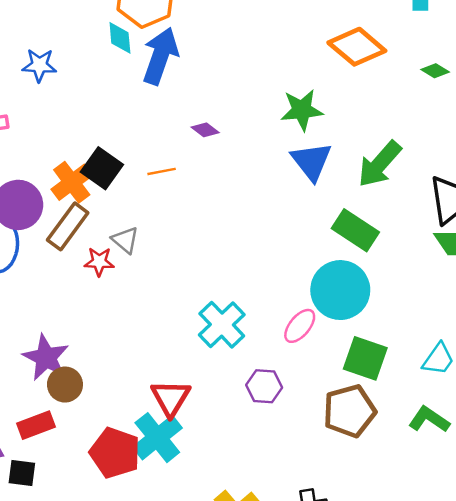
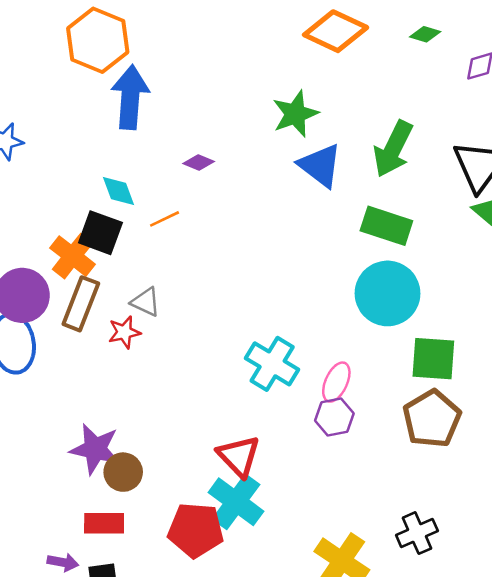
cyan diamond: (120, 38) -> (118, 191), moved
pink ellipse: (300, 326) -> (336, 382), moved
red rectangle: (36, 425) -> (104, 523), turned 36

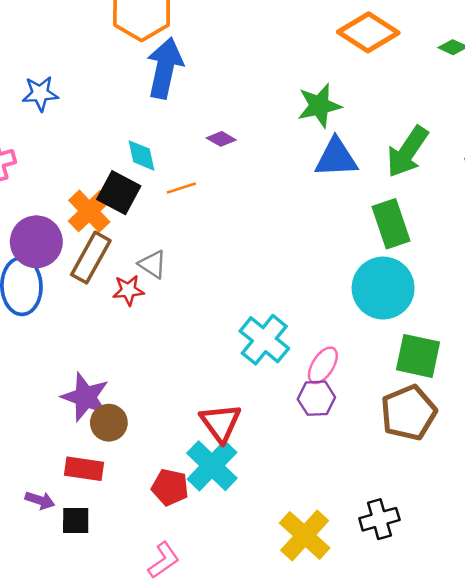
blue triangle: (320, 165) -> (336, 158), turned -48
green rectangle: (386, 226) -> (391, 224), turned 45
red pentagon: (196, 530) -> (170, 487), size x0.7

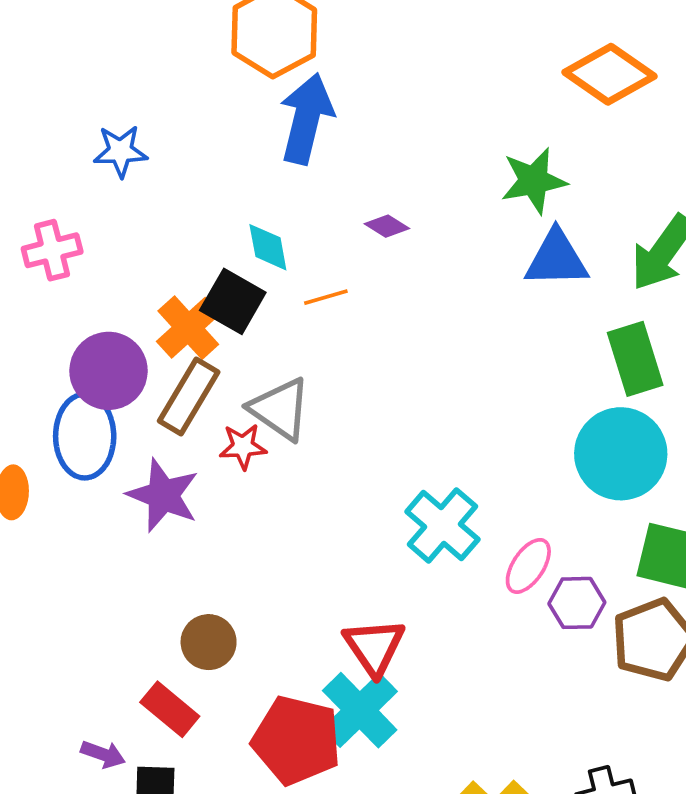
gray triangle: (153, 264) -> (280, 409), size x1.5
purple star: (85, 397) -> (163, 495), moved
purple hexagon: (316, 398) -> (577, 603), moved
red rectangle: (84, 469) -> (170, 709), turned 30
red pentagon: (170, 487) -> (297, 740), size x1.6

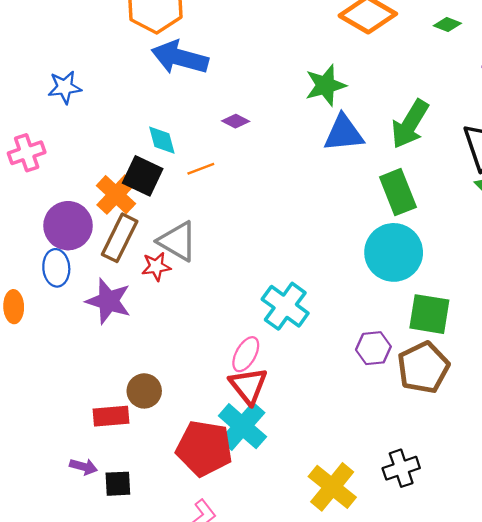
blue arrow: (306, 119) -> (180, 58), turned -84
blue ellipse: (85, 436) -> (56, 268), size x0.7
pink ellipse: (528, 566) -> (246, 354), moved
red rectangle: (170, 709) -> (111, 416), moved, turned -40

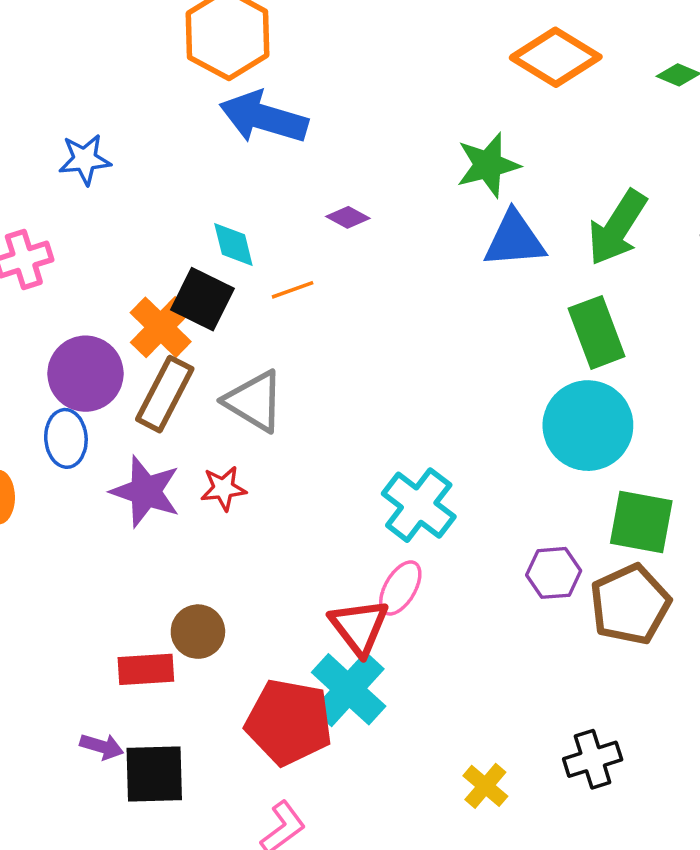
red star: (156, 266) -> (223, 488), moved
pink ellipse: (246, 354) -> (400, 588), moved
black square: (118, 484) -> (154, 774), size x1.5
yellow cross: (332, 487) -> (485, 786), size x0.6

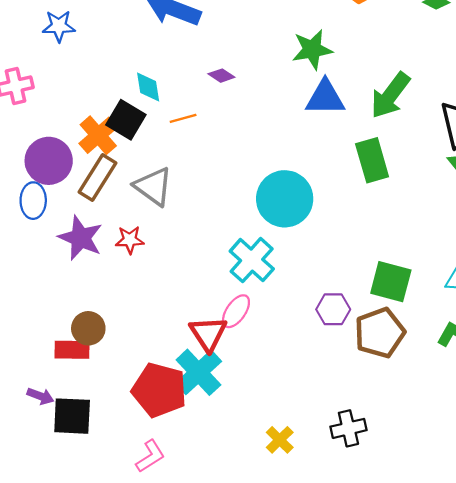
cyan circle: (588, 426) -> (285, 199), moved
brown circle: (198, 632) -> (88, 328), moved

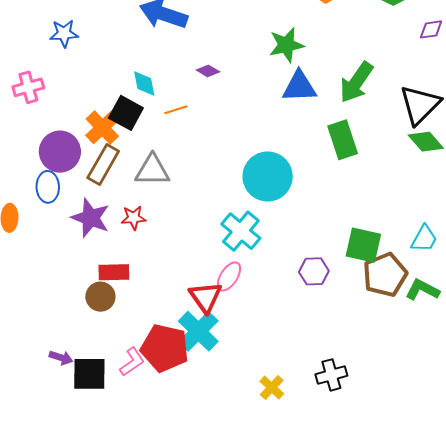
gray triangle: (153, 186) -> (152, 170), turned -33
brown pentagon: (380, 333) -> (385, 275), moved
red rectangle: (72, 350) -> (114, 272), moved
pink L-shape: (150, 456) -> (132, 362), moved

